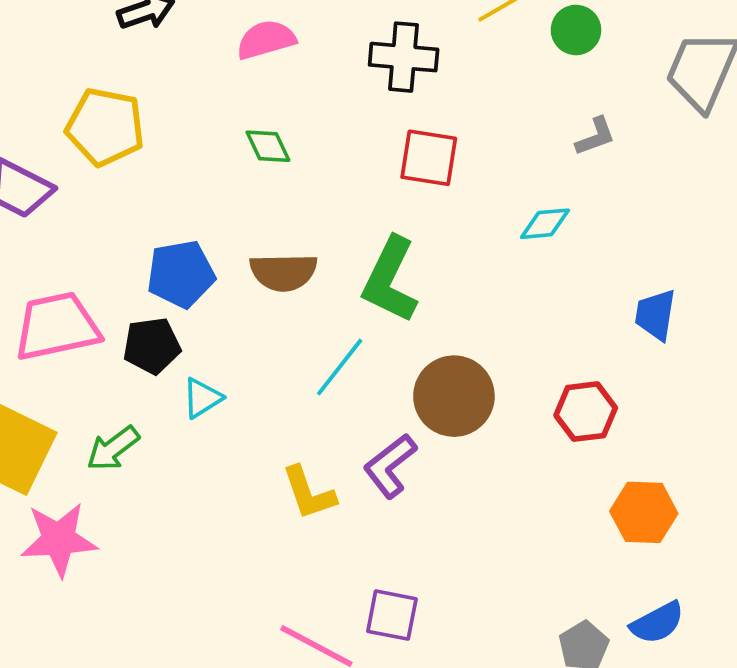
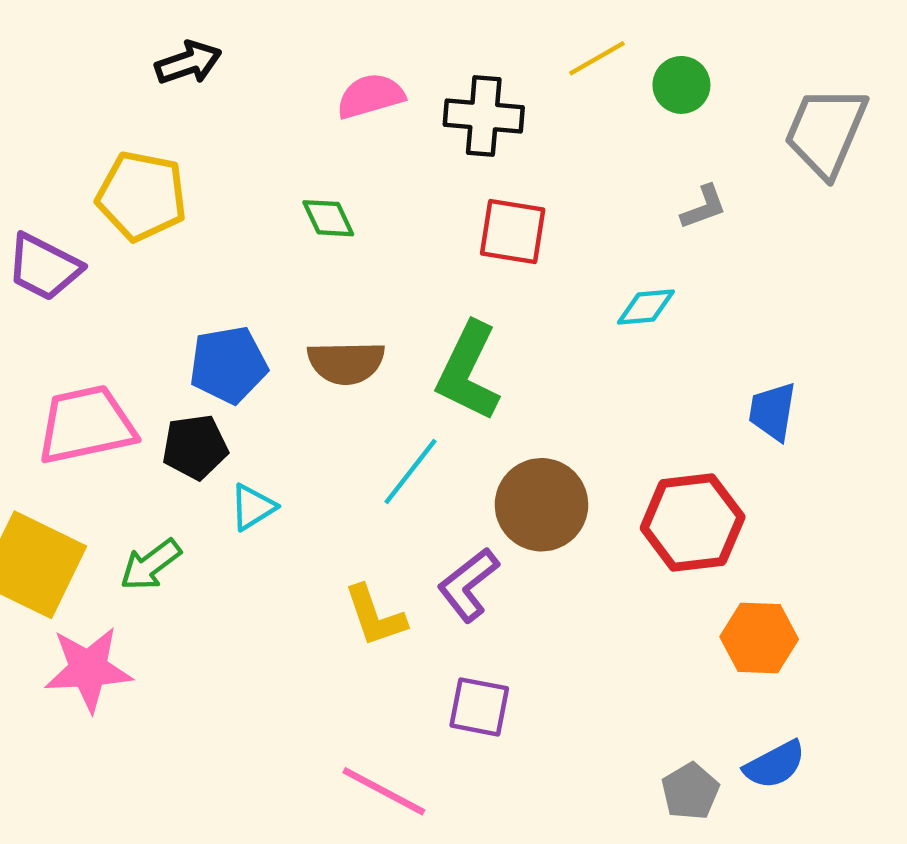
pink semicircle: (266, 40) -> (370, 96), moved
red hexagon: (586, 412) -> (693, 523), size x1.4
purple square: (392, 615) -> (479, 707), moved

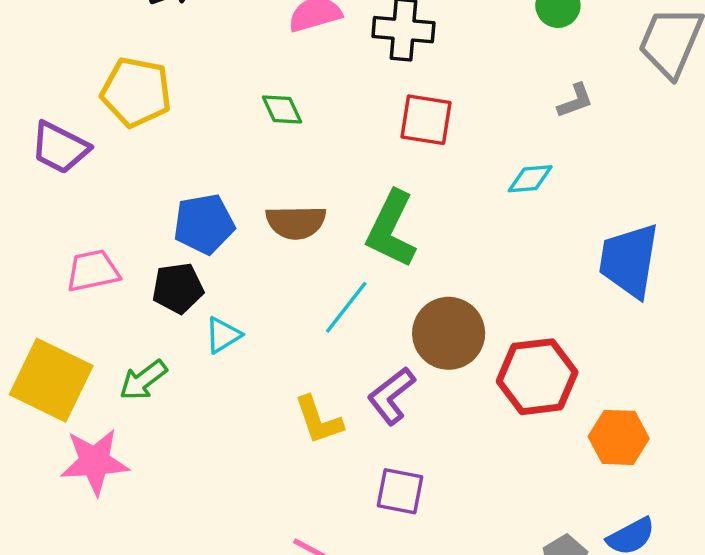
blue trapezoid: (773, 411) -> (629, 260), size x1.6
pink trapezoid: (86, 425) -> (93, 271), size x0.7
red hexagon: (693, 523) -> (537, 377), moved

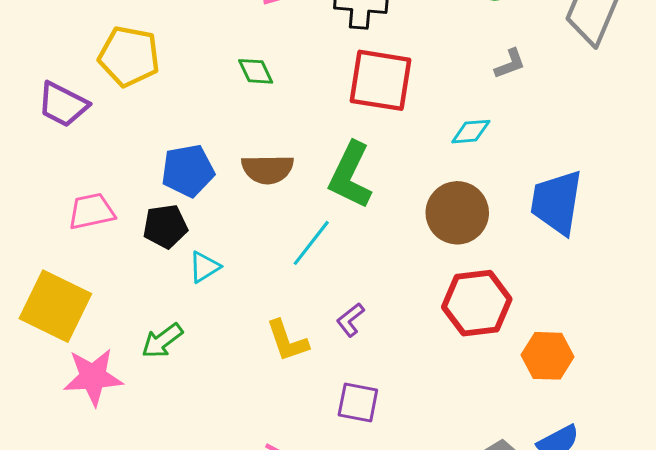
red square: (426, 120) -> (380, 80), size x1.4
brown circle: (449, 333) -> (457, 213), moved
green arrow: (143, 380) -> (162, 341), moved
purple L-shape: (391, 396) -> (350, 320), size x0.7

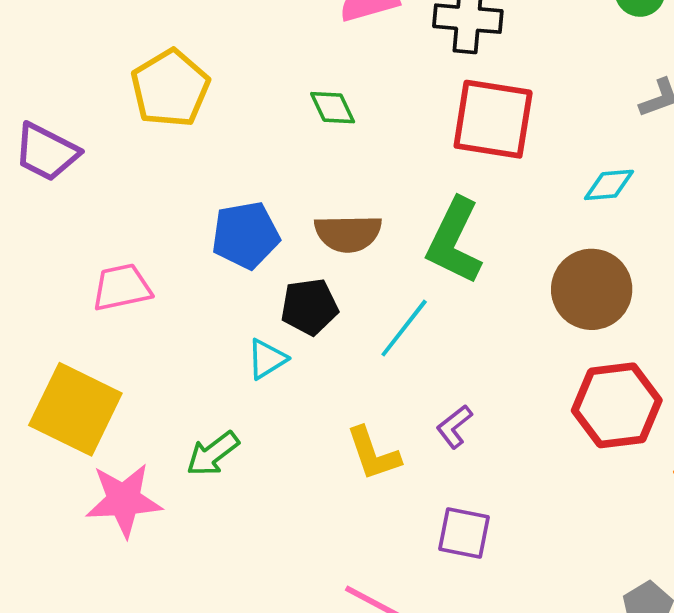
yellow pentagon: (129, 56) -> (170, 88), turned 30
purple trapezoid: (63, 104) -> (46, 152), moved
black pentagon: (165, 226) -> (309, 307), moved

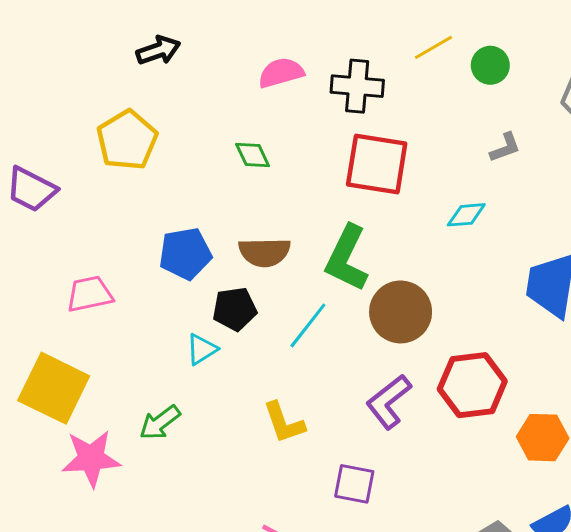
brown circle: (592, 289) -> (401, 312), moved
purple L-shape: (454, 427) -> (389, 402), moved, size x1.6

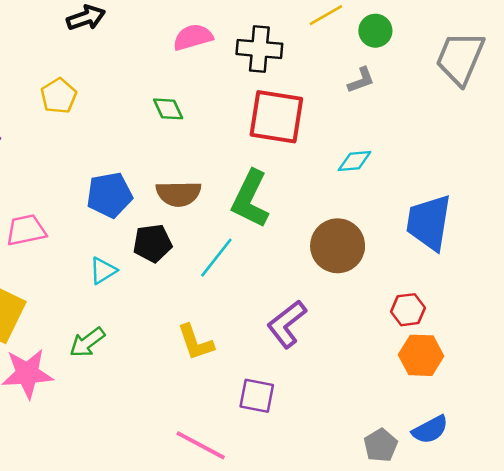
yellow pentagon: (127, 140) -> (59, 96), size x0.7
gray L-shape: (505, 148) -> (361, 80), moved
brown circle: (401, 312) -> (338, 246), moved
cyan triangle: (202, 349) -> (103, 271), moved
red hexagon: (472, 385) -> (408, 310), moved, size x0.6

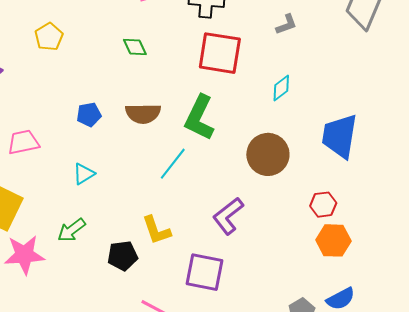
cyan diamond: (355, 161) -> (281, 88), turned -32
blue pentagon: (109, 195) -> (89, 115), size x0.7
black pentagon: (152, 243) -> (123, 256), moved
purple square: (257, 396) -> (204, 272), size x1.4

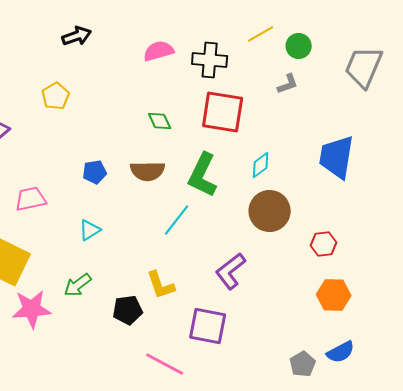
green diamond: (135, 47) -> (160, 121), moved
cyan diamond: (281, 88) -> (261, 165), moved
blue trapezoid: (340, 136) -> (337, 157), moved
red hexagon: (323, 205) -> (324, 244), moved

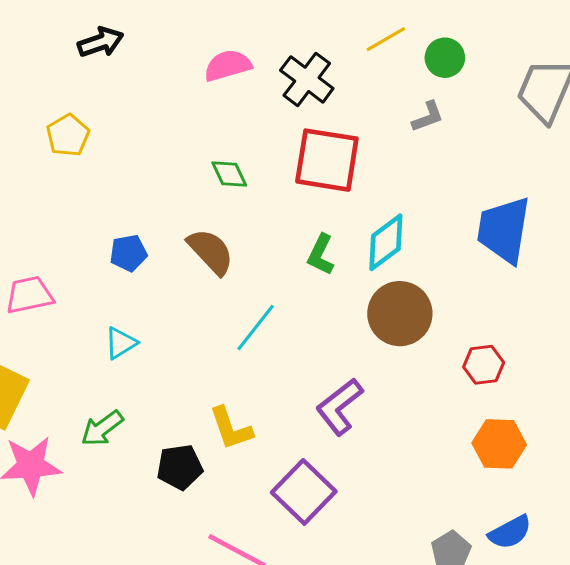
black cross: (210, 60) -> (307, 79), turned 32
cyan diamond: (261, 165) -> (386, 242), size x1.4
brown semicircle: (148, 171) -> (211, 252), turned -132
green L-shape: (203, 175) -> (321, 255), moved, size x0.6
purple square: (208, 326) -> (304, 492), turned 33

